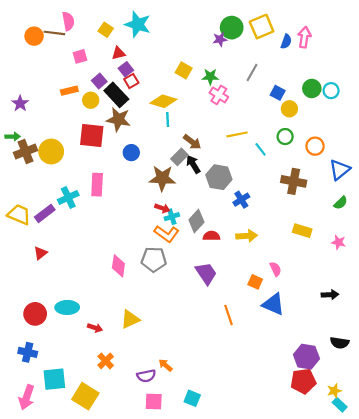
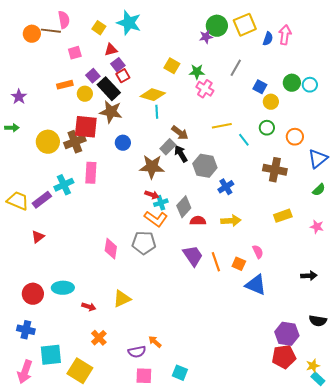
brown cross: (26, 152) -> (75, 142), moved
yellow rectangle: (302, 231) -> (283, 216), turned -36
orange line: (228, 315) -> (216, 262), moved

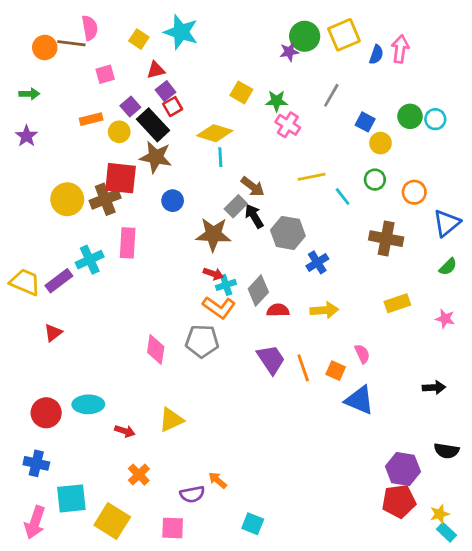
green arrow: (12, 128) -> (29, 94), moved
pink square: (144, 376) -> (173, 528), moved

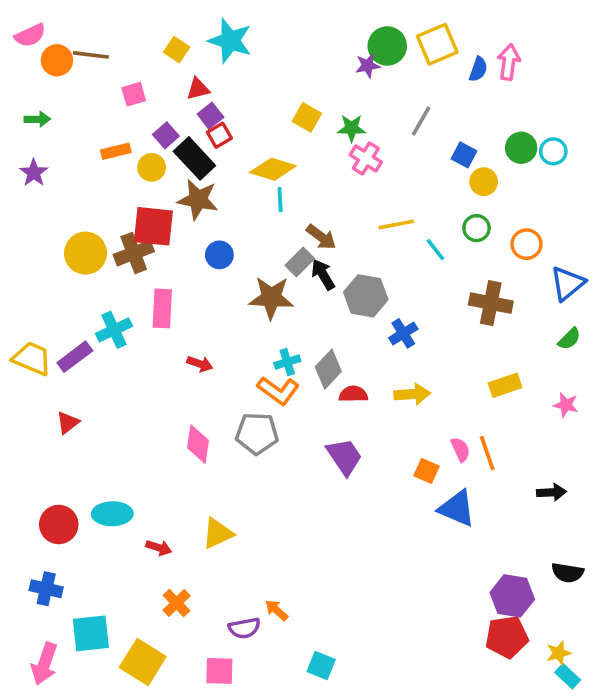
pink semicircle: (90, 28) -> (30, 35), moved, turned 75
red arrow: (213, 274) -> (200, 364), moved
orange line: (303, 368) -> (487, 453), moved

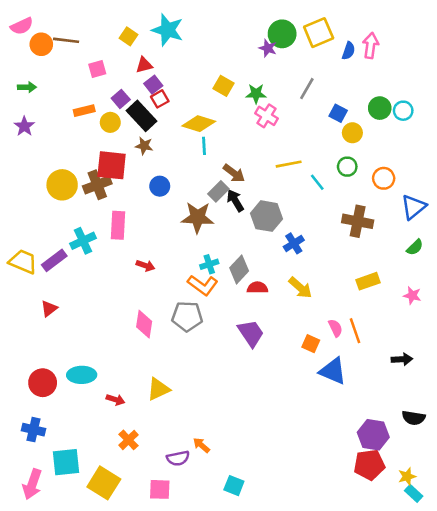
purple star: (368, 66) -> (268, 48), turned 30
brown star: (198, 200) -> (144, 146), size x0.6
yellow arrow: (412, 394) -> (300, 288), turned 45

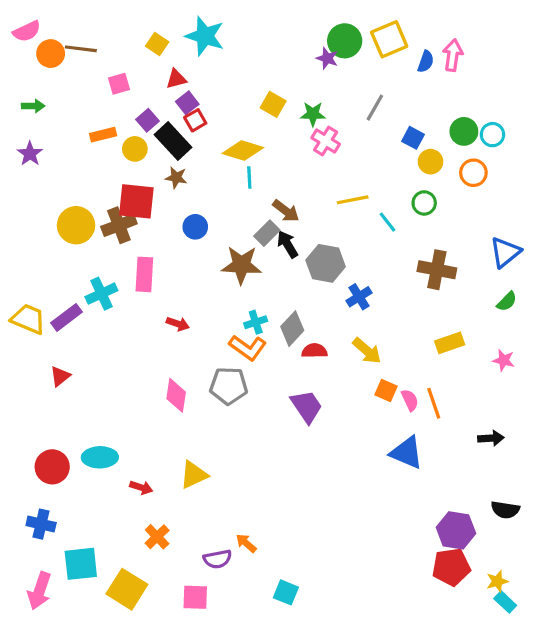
orange circle: (384, 178) -> (473, 173), moved
orange square: (311, 344) -> (386, 391), moved

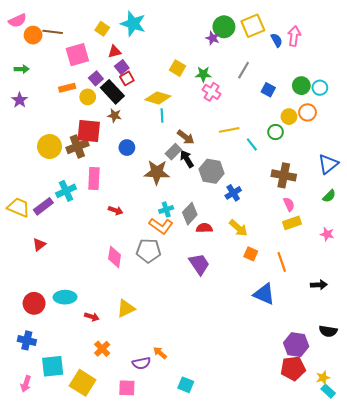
blue semicircle: (426, 61) -> (277, 40), turned -48
pink square: (119, 84) -> (77, 55), size x1.6
yellow circle: (431, 162) -> (289, 117), moved
pink semicircle: (410, 400) -> (289, 204), moved
pink arrow: (39, 591) -> (26, 384), size x0.7

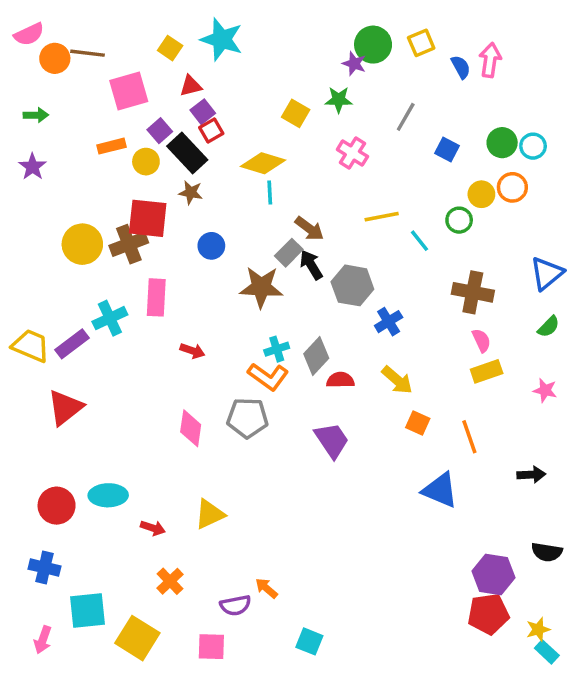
yellow square: (253, 26) -> (421, 43), size x0.7
green star: (203, 74) -> (339, 100), moved
red triangle: (39, 245) -> (65, 408), size x1.6

